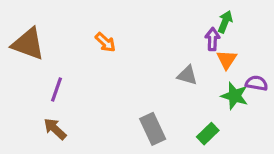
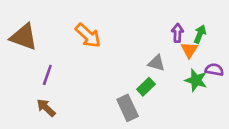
green arrow: (225, 22) -> (200, 34), moved
orange arrow: (105, 42) -> (88, 35), size x1.5
green rectangle: (208, 134) -> (146, 87), moved

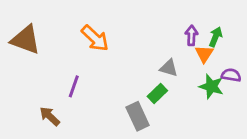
purple line: (47, 75) -> (74, 86), moved

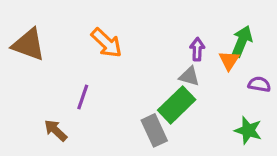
purple arrow: (191, 35) -> (197, 49), moved
green arrow: (216, 37) -> (242, 41), size x1.4
green star: (211, 86) -> (248, 130), moved
green rectangle: (157, 94) -> (177, 105), size x1.6

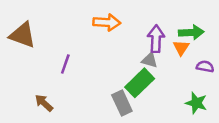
green arrow: (242, 41) -> (191, 32), turned 65
orange arrow: (107, 43) -> (107, 22), moved, turned -40
purple arrow: (197, 49) -> (156, 39), size x1.5
purple line: (83, 97) -> (65, 64), moved

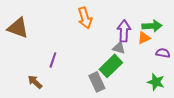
orange arrow: (107, 22) -> (85, 18), turned 70
orange triangle: (181, 48) -> (144, 38), turned 32
purple line: (65, 64) -> (53, 60), moved

